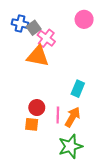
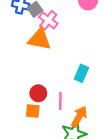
orange arrow: (73, 117) -> (79, 116), moved

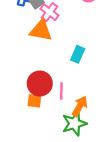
cyan rectangle: (81, 73) -> (78, 54), moved
red circle: (38, 93) -> (40, 83), size x1.5

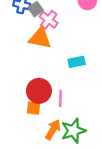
cyan rectangle: (78, 54) -> (77, 62), turned 56
orange arrow: (80, 106) -> (53, 130), moved

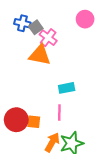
cyan rectangle: (77, 62) -> (67, 88), moved
red circle: (39, 91) -> (16, 120), moved

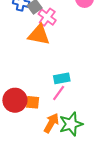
cyan rectangle: (67, 88) -> (62, 78), moved
pink line: (59, 113) -> (59, 93), turned 35

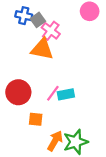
pink line: (59, 93) -> (53, 93), moved
red circle: (15, 100) -> (18, 92), moved

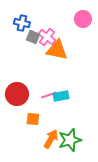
gray square: (38, 20) -> (33, 37), moved, turned -32
orange triangle: (42, 49) -> (57, 50), moved
pink line: (53, 93) -> (49, 95), turned 35

